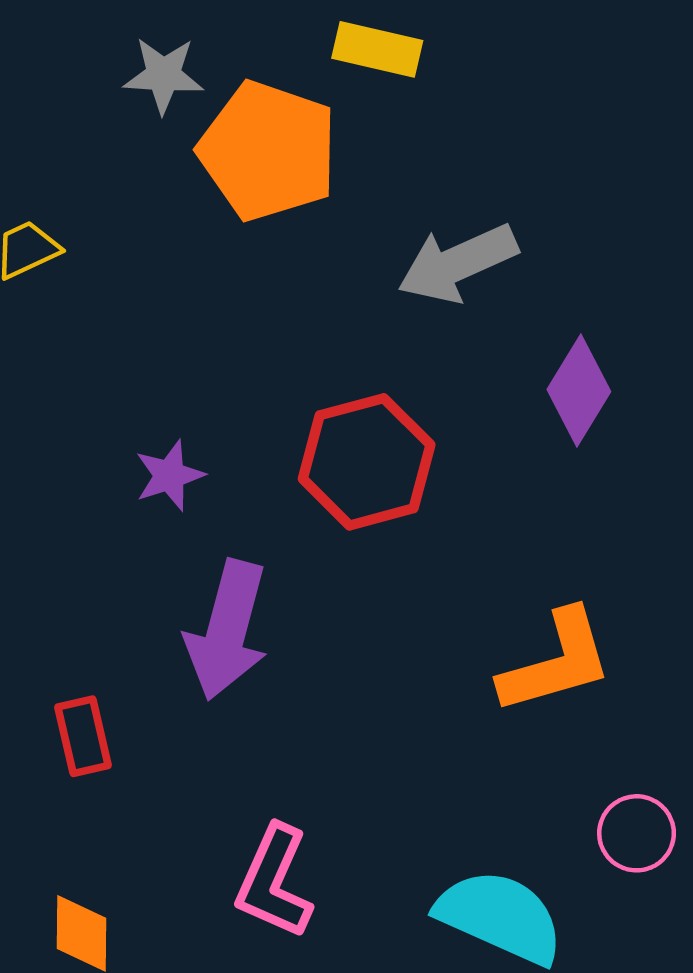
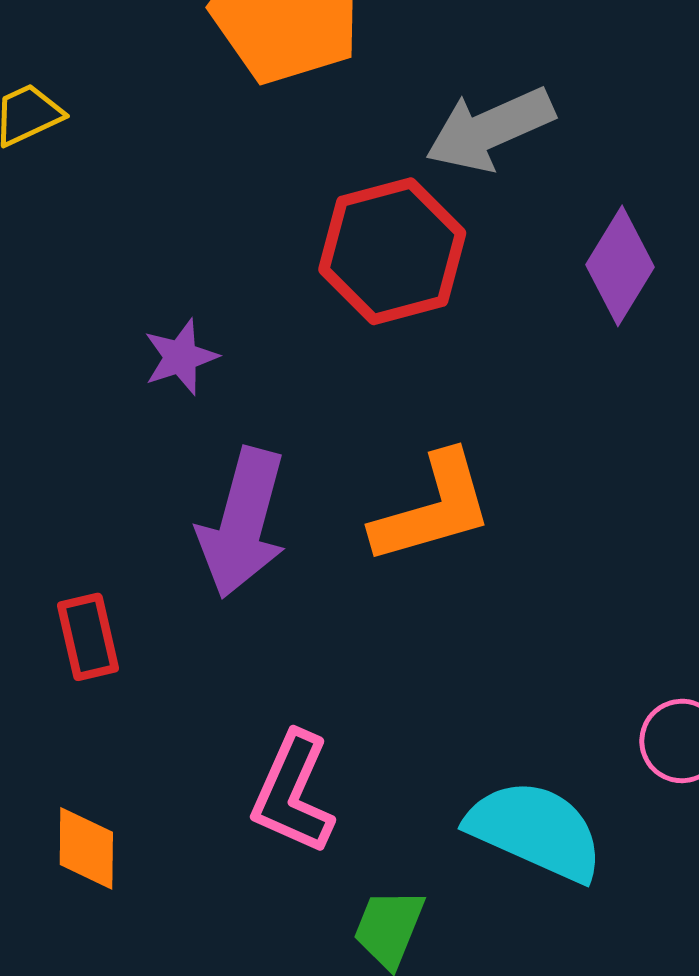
red hexagon: (367, 462) -> (392, 251), moved
orange L-shape: (556, 662) -> (433, 508), moved

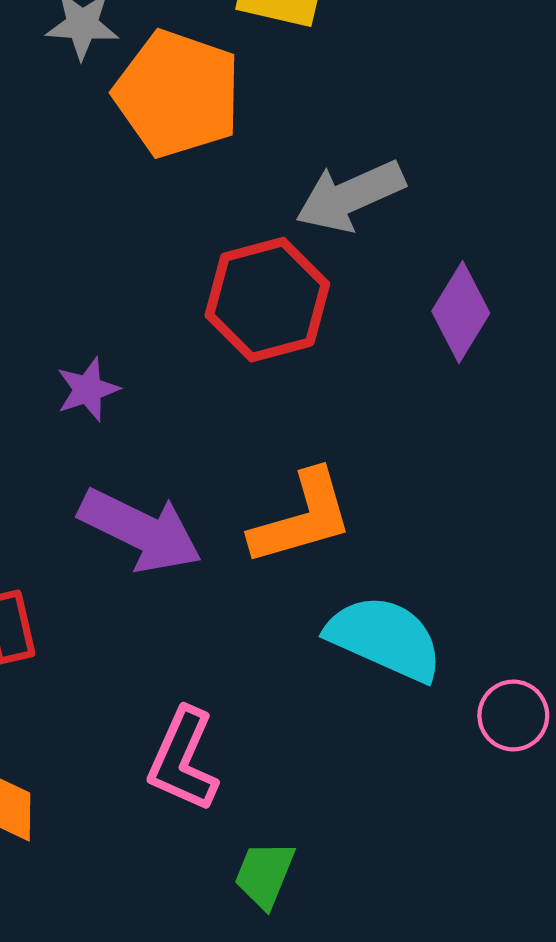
purple arrow: (243, 523) -> (140, 530), turned -79
cyan semicircle: (535, 830) -> (385, 638), moved

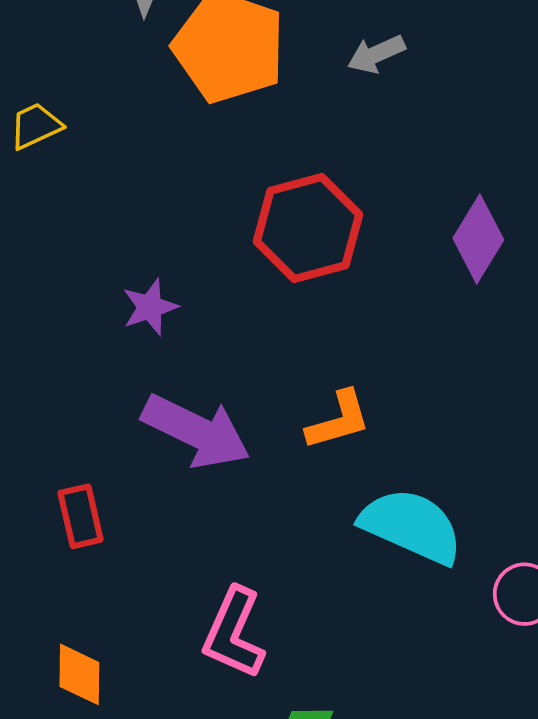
gray arrow: (350, 196) -> (376, 54), moved, size x0.6
orange L-shape: (302, 518) -> (338, 420), size x0.7

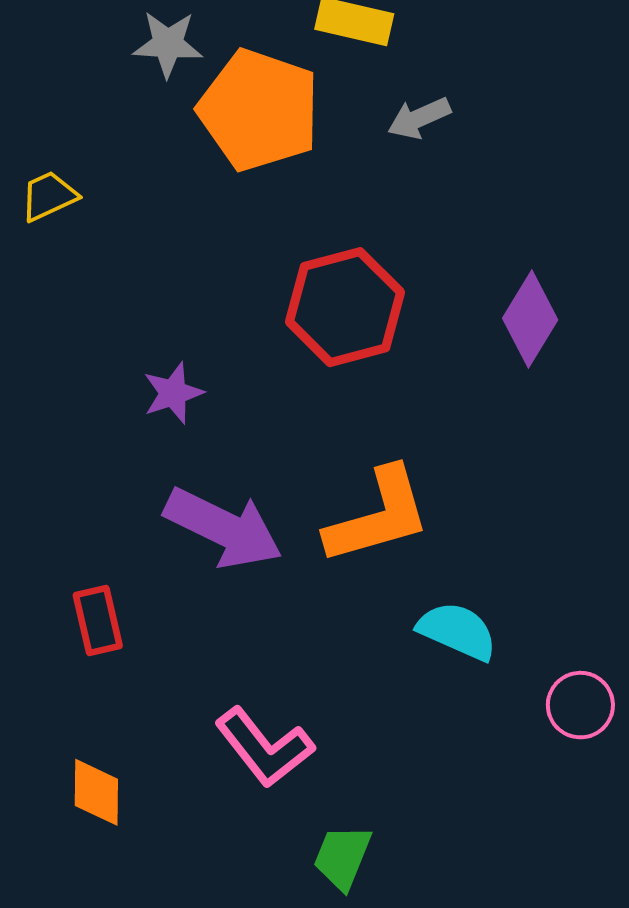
orange L-shape: (338, 420) -> (378, 516), size x1.5
cyan semicircle: (411, 526) -> (457, 631), size x0.7
pink L-shape: (234, 633) -> (264, 747), turned -62

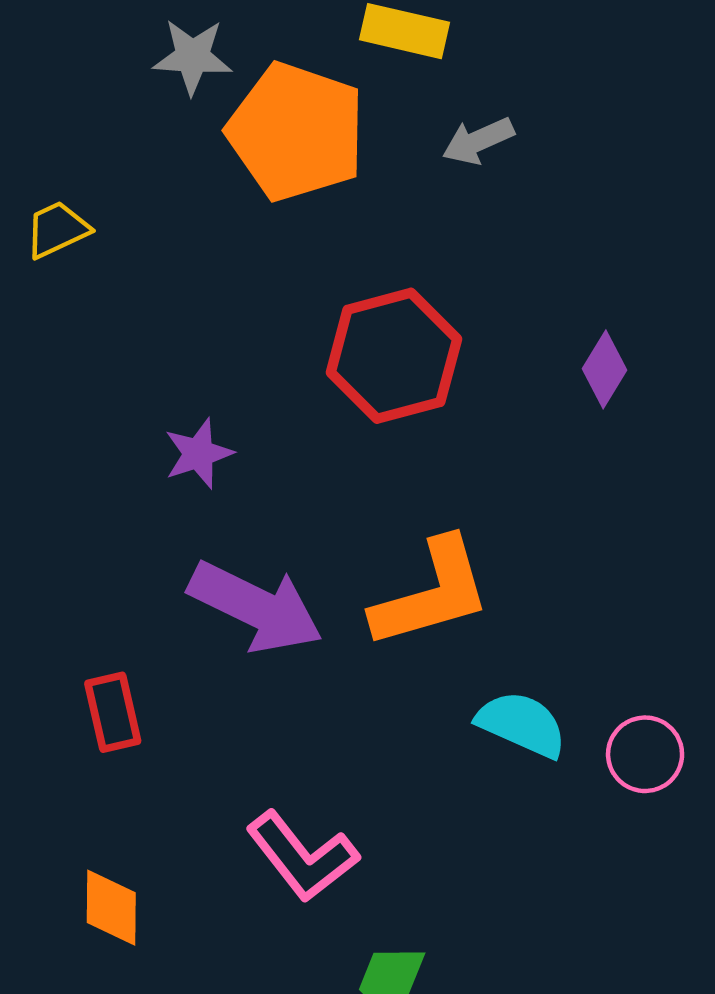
purple diamond: (530, 319) -> (604, 369), size x0.7
pink circle: (580, 705) -> (645, 754), moved

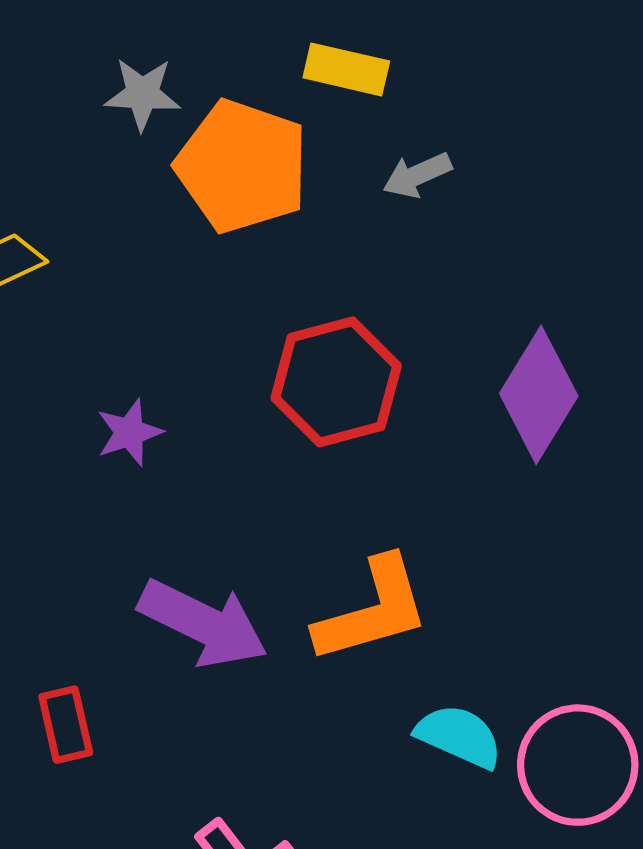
purple diamond: (604, 369) -> (539, 395), size x1.8
purple star: (198, 454) -> (129, 432), moved
pink circle: (645, 754) -> (578, 765), size x1.6

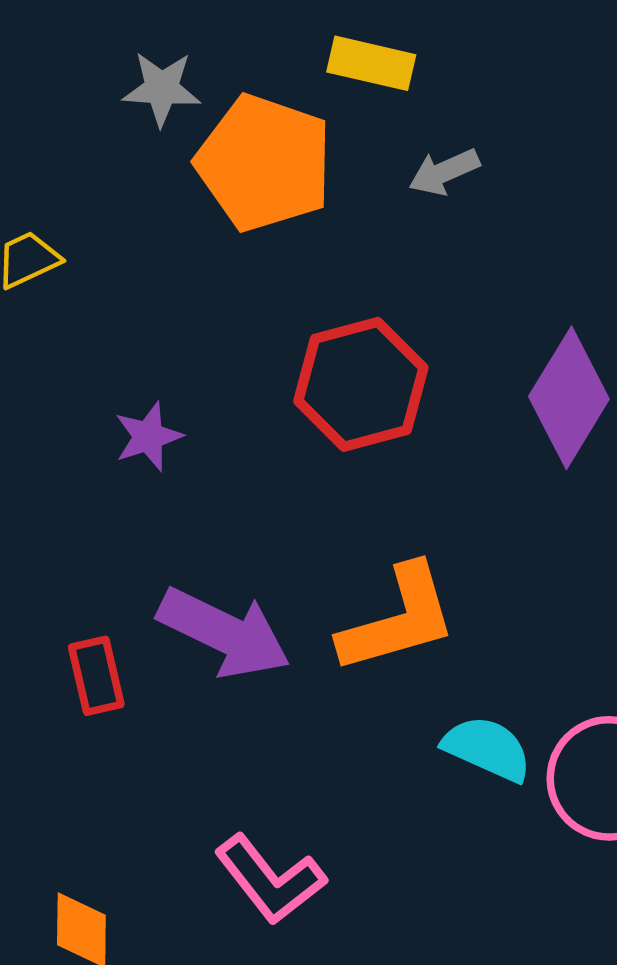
red rectangle: (66, 725) -> (96, 676), moved

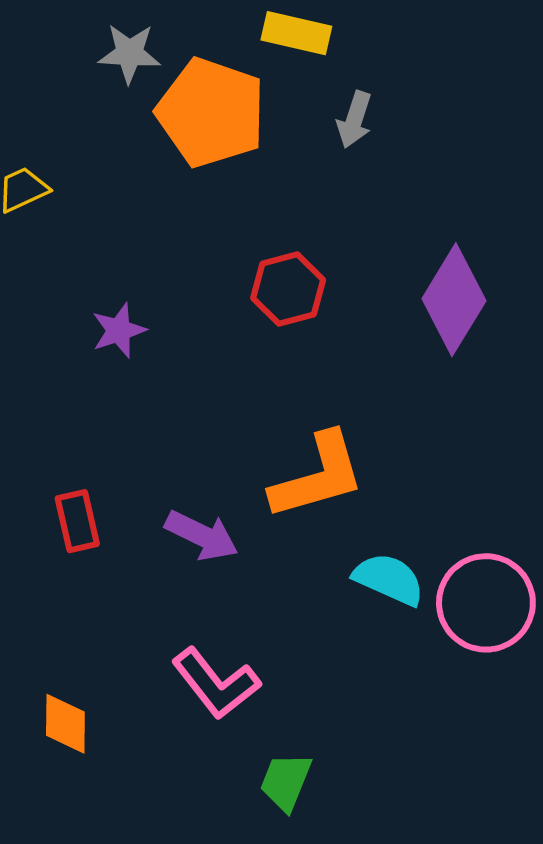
gray arrow: (444, 172) -> (354, 120), turned -48
red hexagon: (361, 384) -> (288, 289), size x0.7
purple arrow: (224, 633) -> (202, 535), moved, size x0.7

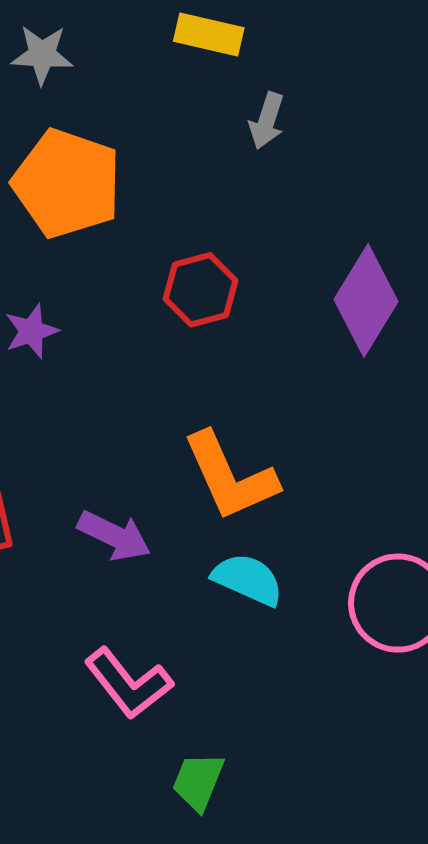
orange pentagon: (211, 113) -> (67, 183), moved
orange L-shape: (318, 476) -> (230, 477), turned 82
cyan semicircle: (389, 579) -> (248, 579), moved

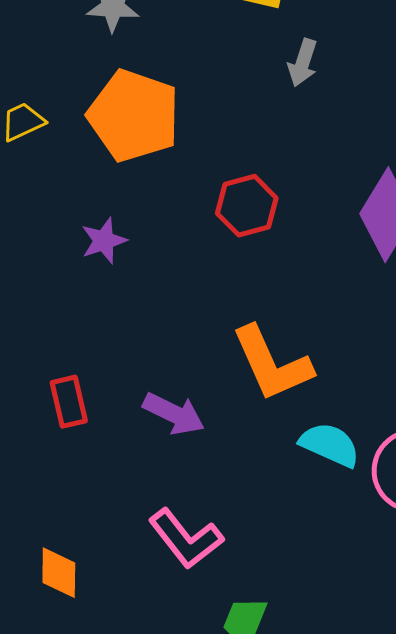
cyan semicircle: (248, 579) -> (330, 445), moved

